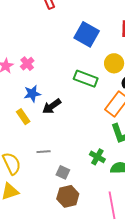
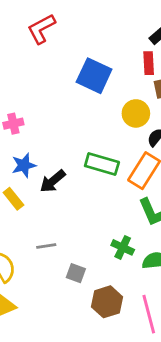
pink cross: (27, 64) -> (13, 124), turned 32
green rectangle: (86, 79) -> (102, 164), moved
brown hexagon: (68, 196) -> (107, 302), moved

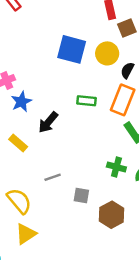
blue square: (94, 76) -> (72, 49), moved
green rectangle: (102, 164) -> (86, 101), size x0.7
blue star: (24, 165) -> (21, 102), moved

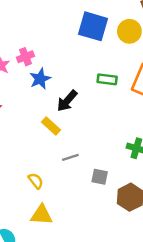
yellow rectangle: (18, 143) -> (51, 126), moved
yellow semicircle: (19, 201) -> (36, 181), size x0.6
yellow triangle: (26, 234) -> (42, 215), turned 35

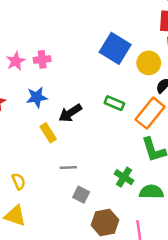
blue star: (40, 79) -> (37, 97), moved
gray line: (70, 157) -> (68, 168), moved

